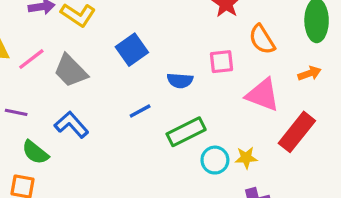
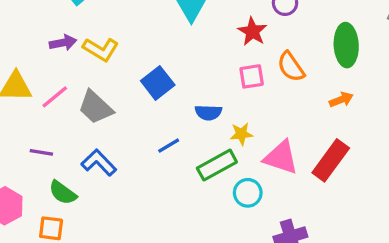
pink square: (222, 62) -> (252, 76), moved
pink triangle: (263, 95) -> (281, 157), moved
yellow star: (246, 158) -> (241, 134), moved

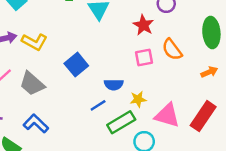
blue line: (169, 146) -> (98, 105), moved

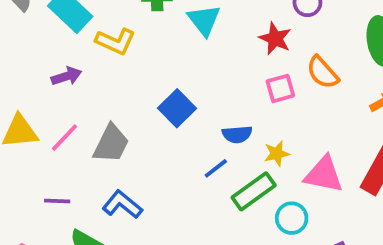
yellow L-shape: (34, 42) -> (116, 41), moved
gray trapezoid: (32, 84) -> (111, 144), turned -100

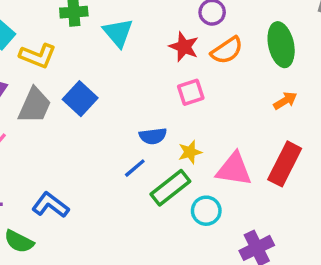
orange semicircle: (323, 72) -> (227, 50), moved, turned -80
blue square: (177, 108) -> (80, 99), moved
gray trapezoid: (111, 144) -> (35, 105), moved

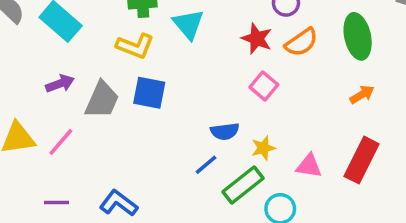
yellow L-shape: (38, 56) -> (135, 46), moved
pink square: (191, 92) -> (264, 86), turned -32
blue square: (80, 99) -> (149, 93), turned -32
pink triangle: (234, 169) -> (309, 166), size x0.7

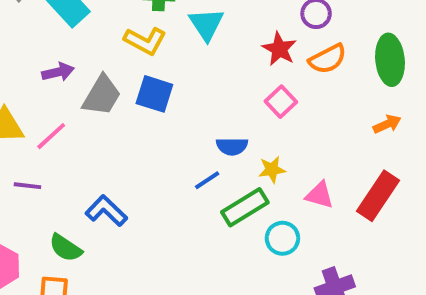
purple line: (57, 203) -> (27, 186), moved

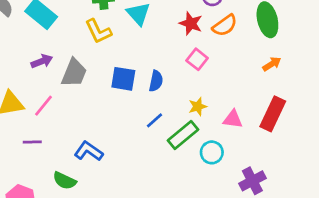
yellow L-shape: (145, 41) -> (98, 31), turned 44
blue square: (154, 94) -> (123, 79), moved
blue semicircle: (232, 146) -> (156, 81), moved, turned -70

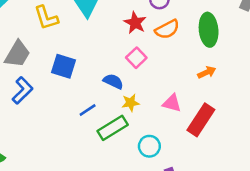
blue semicircle: (156, 81) -> (113, 81), moved, turned -84
pink triangle: (233, 119) -> (172, 103), moved
blue L-shape: (89, 151) -> (22, 90), moved, turned 92
cyan circle: (212, 152) -> (149, 146), moved

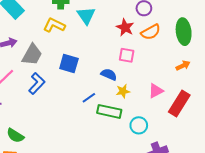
yellow L-shape: (46, 18) -> (54, 25), turned 135
pink square: (136, 58) -> (127, 55), turned -35
pink triangle: (172, 103) -> (156, 91), turned -42
green rectangle: (113, 128) -> (109, 111), turned 45

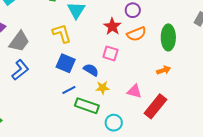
yellow L-shape: (54, 25) -> (62, 33), moved, turned 40
blue square: (69, 64) -> (66, 63), moved
pink triangle: (156, 91) -> (134, 91), turned 35

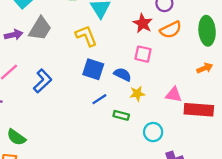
gray trapezoid: (19, 42) -> (40, 28), moved
green rectangle: (87, 106) -> (121, 115), size x0.6
red rectangle: (155, 106) -> (199, 110), turned 60

